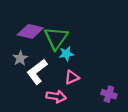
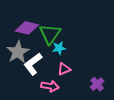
gray star: (20, 58) -> (18, 52), size x1.6
purple cross: (109, 94) -> (97, 84), turned 32

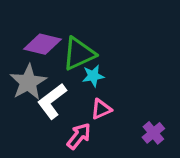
green triangle: (50, 34) -> (79, 54), turned 30
pink arrow: (50, 86) -> (79, 136), turned -60

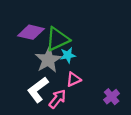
gray star: (28, 82) -> (48, 60), moved
white L-shape: (52, 101) -> (38, 90), moved

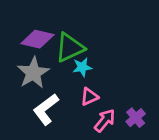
gray star: (48, 60) -> (33, 73), moved
pink arrow: (57, 99) -> (105, 120), moved

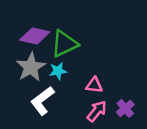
cyan star: (82, 67) -> (58, 71), moved
pink triangle: (89, 97) -> (94, 85), moved, turned 30

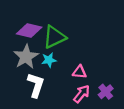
white L-shape: (42, 101) -> (36, 85), turned 145

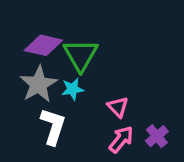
green triangle: (54, 37) -> (81, 55), turned -35
pink triangle: (79, 72) -> (118, 107), turned 40

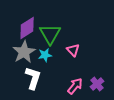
purple diamond: (43, 45) -> (27, 28), turned -45
pink triangle: (118, 107) -> (73, 50), moved

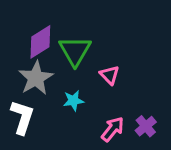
cyan star: (45, 55) -> (73, 101), moved
white L-shape: (33, 78) -> (22, 117), moved

